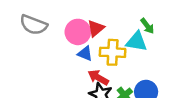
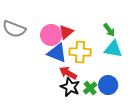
cyan triangle: (136, 42) -> (113, 49), moved
blue triangle: (85, 53) -> (57, 53), size x1.5

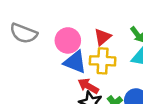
red triangle: (66, 32) -> (103, 37), moved

